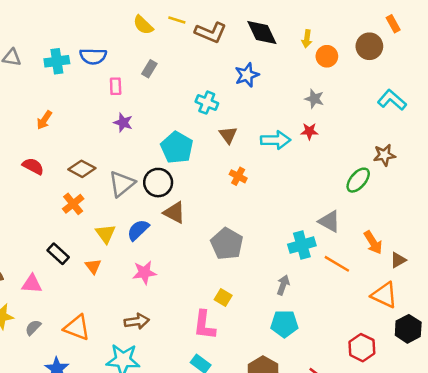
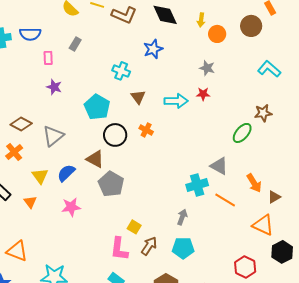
black circle: (158, 183) -> (115, 135), moved
gray pentagon: (227, 244) -> (111, 184), moved
brown arrow: (137, 321) -> (149, 246), moved, turned -48

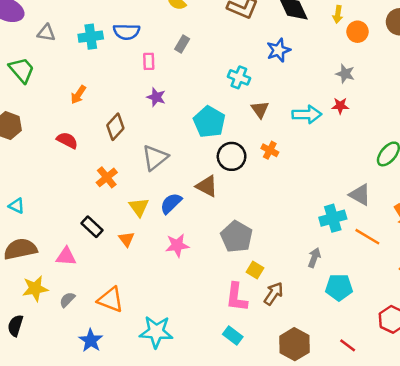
brown diamond: (21, 124) -> (115, 127), moved, turned -75
gray pentagon: (111, 184) -> (236, 237), moved
cyan pentagon: (183, 248) -> (339, 287), moved

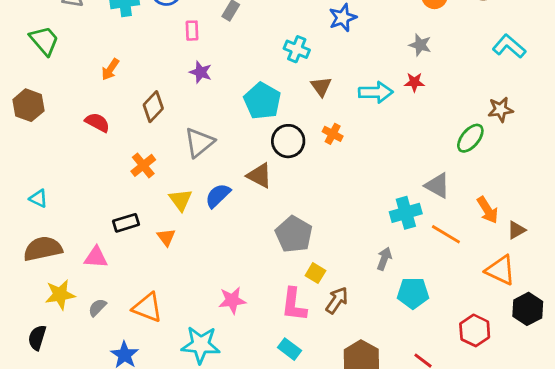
black rectangle: (92, 227) -> (126, 223), turned -60
pink star: (177, 245) -> (232, 300), moved

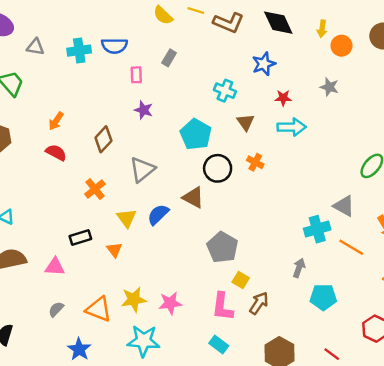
orange arrow: (110, 69) -> (56, 121), moved
red star: (414, 82) -> (283, 98), moved
yellow star: (60, 295) -> (134, 299), moved

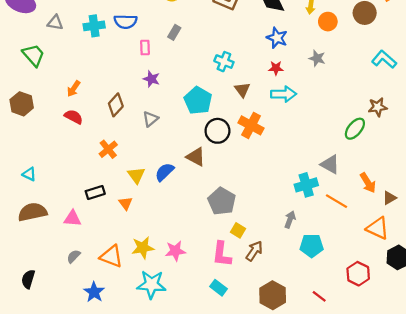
blue star: (264, 64) -> (277, 38), moved, turned -30
orange cross: (255, 162) -> (251, 125), size x1.6
gray triangle: (142, 170) -> (150, 119), moved, size x0.7

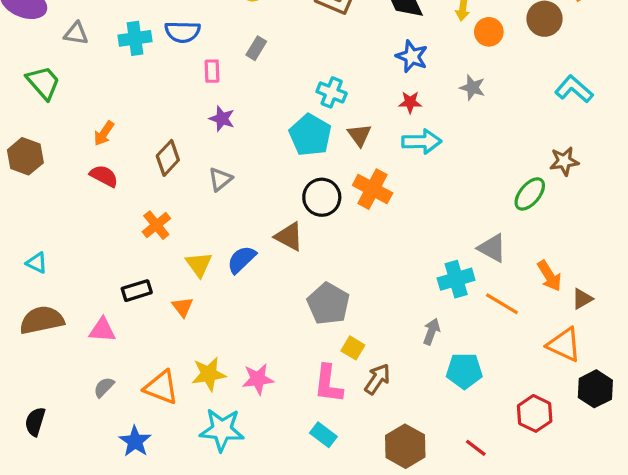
cyan pentagon: (198, 101) -> (310, 135), moved

